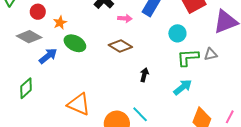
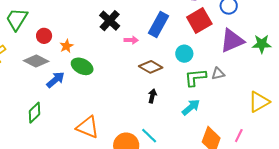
brown diamond: (120, 46) -> (151, 67), moved

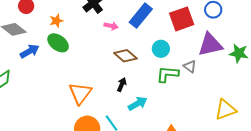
orange star: (66, 46) -> (56, 21), moved
gray triangle: (218, 74) -> (190, 66), moved, turned 40
cyan arrow: (191, 107) -> (138, 104), moved
orange triangle: (88, 127) -> (80, 93), moved, turned 35

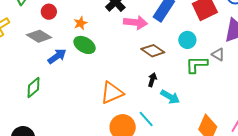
pink arrow: (111, 26) -> (135, 22), size x1.6
orange triangle: (80, 93) -> (112, 93), turned 35
cyan arrow: (138, 104) -> (170, 97), turned 66

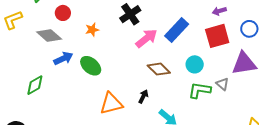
pink arrow: (135, 22) -> (146, 38), turned -55
green ellipse: (85, 45) -> (91, 66), moved
black arrow: (152, 80) -> (143, 96), moved

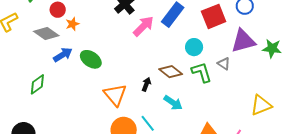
orange star: (92, 30) -> (72, 24), moved
brown diamond: (159, 69) -> (171, 72), moved
green L-shape: (199, 90) -> (202, 72), turned 70
orange triangle: (111, 104) -> (115, 95), turned -50

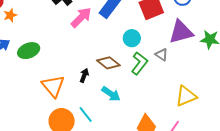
green ellipse: (91, 59) -> (29, 51), turned -55
green L-shape: (202, 72) -> (139, 63), turned 55
yellow triangle: (261, 105) -> (186, 96), moved

